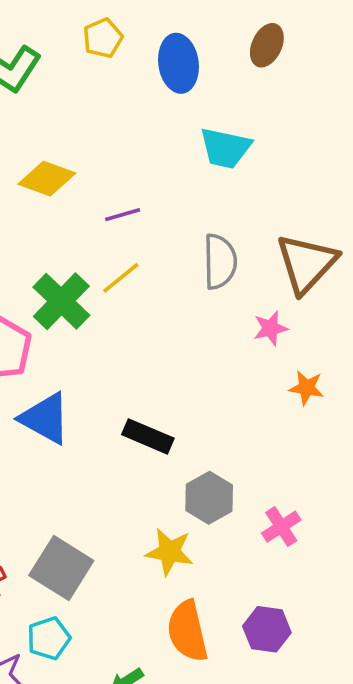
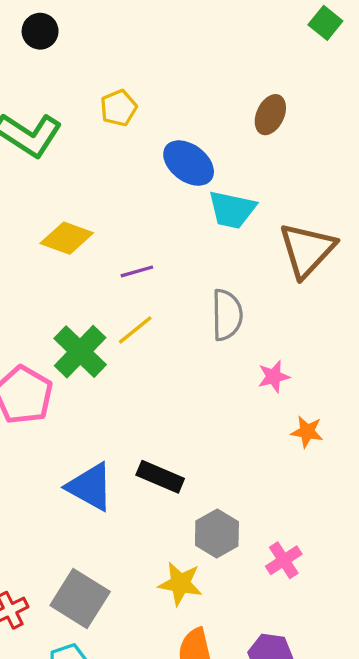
blue ellipse: (179, 63) -> (189, 163), moved, turned -45
brown triangle: (306, 263) -> (307, 250), moved
blue triangle: (45, 418) -> (90, 487), moved

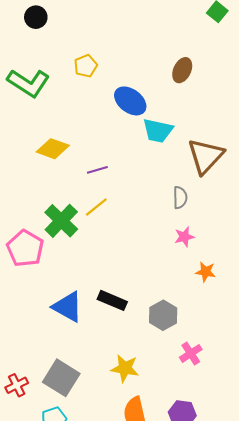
gray semicircle: (227, 315) -> (180, 197), moved, size x0.7
gray hexagon: (217, 533) -> (163, 315), moved

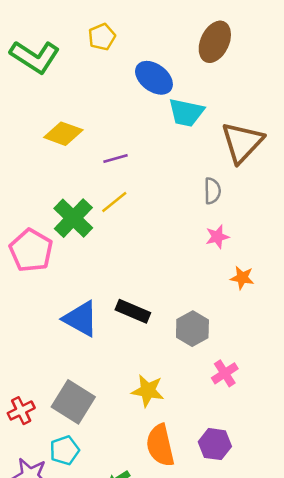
brown ellipse: (182, 70) -> (215, 42), size x1.4

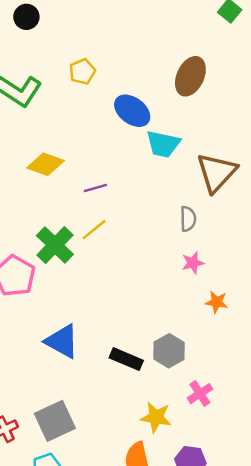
black rectangle: (133, 311) -> (126, 359), moved
yellow star: (148, 391) -> (156, 417), moved
gray square: (73, 402) -> (55, 421), turned 33

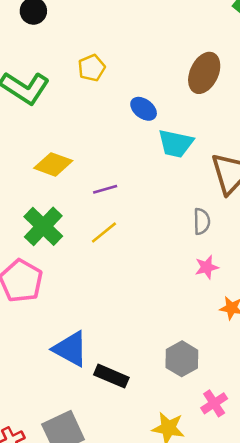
blue ellipse: (132, 111) -> (144, 109), size x0.7
green cross: (55, 245) -> (43, 226), moved
black rectangle: (126, 359) -> (111, 376), moved

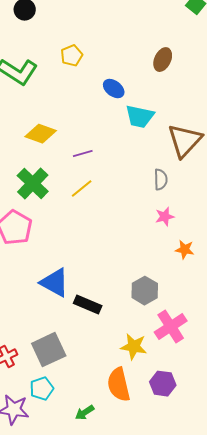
brown ellipse: (204, 73) -> (163, 60), size x0.7
pink cross: (214, 403) -> (171, 327), size x1.5

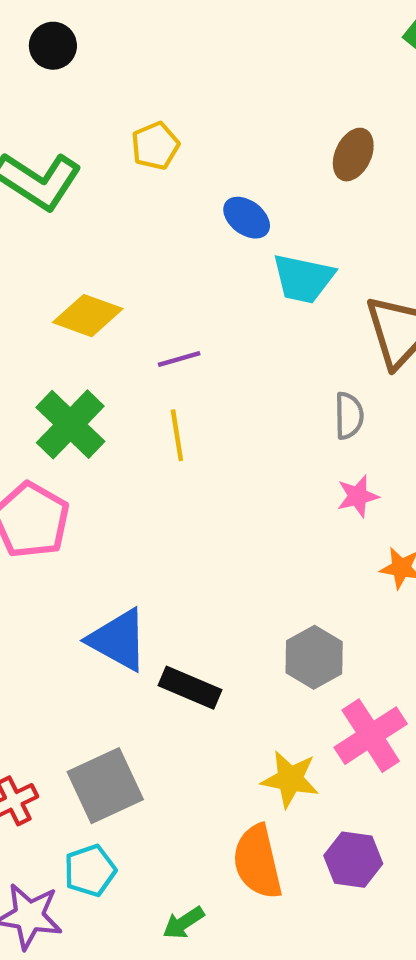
yellow line: (82, 189) -> (177, 435), turned -60

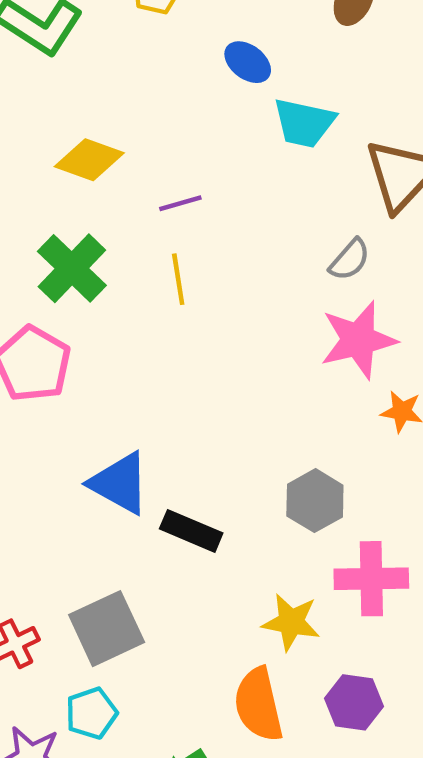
gray semicircle: (349, 416) -> (350, 260), turned 42
pink star: (358, 496) -> (358, 340), size x1.8
pink cross: (371, 736) -> (371, 579), turned 32

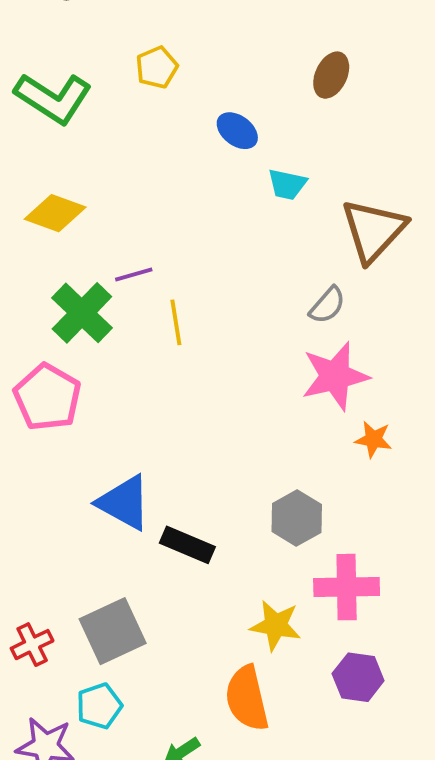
cyan trapezoid: (304, 123) -> (287, 184), size x0.7
yellow diamond: (89, 160) -> (55, 213), moved
purple line: (180, 203) -> (134, 274), moved
purple hexagon: (354, 702) -> (358, 677), moved

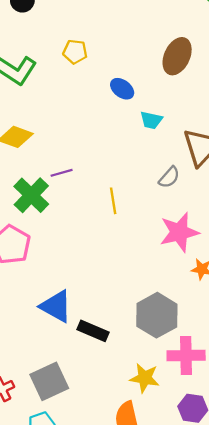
yellow pentagon: (157, 67) -> (75, 52), turned 30
brown ellipse: (331, 75) -> (177, 56), size x1.4
gray semicircle: (327, 305) -> (169, 177), moved
yellow line: (176, 322) -> (113, 201), moved
gray hexagon: (297, 518) -> (157, 315), size x1.4

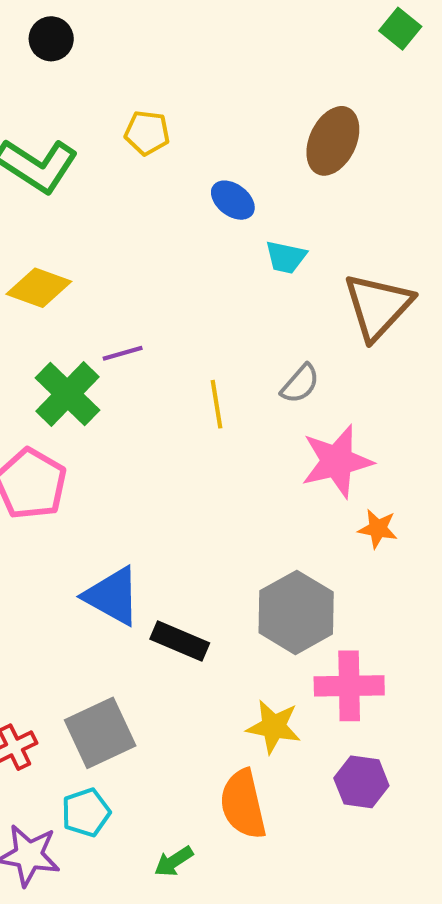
gray semicircle: (169, 177) -> (300, 384), moved

